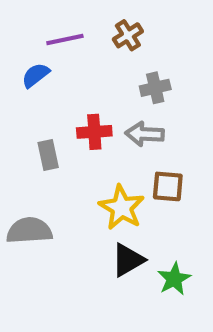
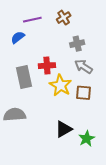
gray arrow: (145, 134) -> (83, 67), moved, turned 30
gray rectangle: (48, 155) -> (24, 77), size x1.5
yellow star: (122, 207) -> (61, 85), moved

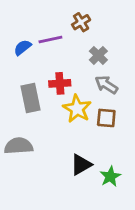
purple line: (32, 20) -> (50, 39), moved
gray cross: (77, 44) -> (98, 55), turned -32

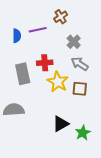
blue semicircle: (23, 47) -> (17, 36), turned 128

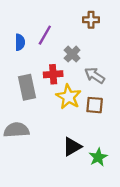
brown cross: (61, 17) -> (91, 20), moved, turned 32
purple line: (38, 30) -> (45, 35), turned -48
gray cross: (74, 42) -> (72, 54), moved

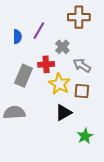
brown cross: (91, 20) -> (79, 17), size x1.5
gray rectangle: (27, 87) -> (24, 76), turned 35
black triangle: (72, 147) -> (63, 113), moved

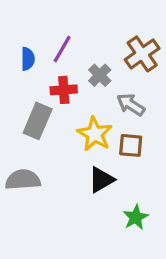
brown cross: (79, 17) -> (142, 54), moved, turned -35
red cross: (46, 64) -> (64, 90), moved

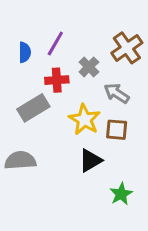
gray rectangle: (38, 121) -> (33, 108), turned 36

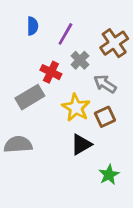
purple line: (55, 44) -> (65, 34), moved
blue semicircle: (25, 52) -> (33, 26), moved
red cross: (57, 80) -> (51, 72), turned 30
brown square: (117, 130) -> (105, 117), turned -30

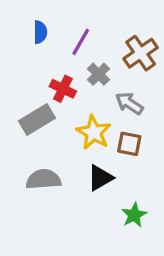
brown square: (105, 117) -> (129, 144), turned 36
gray semicircle: (18, 144) -> (43, 179), moved

